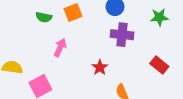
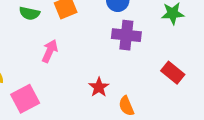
red star: (100, 67) -> (99, 87), moved

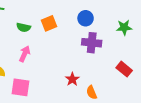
pink arrow: (50, 51) -> (25, 54), moved
pink square: (25, 99) -> (21, 87), turned 36

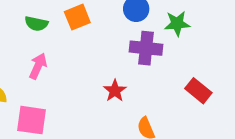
green star: (124, 27) -> (177, 24), moved
red star: (72, 79) -> (115, 91), moved

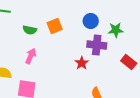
red star: (115, 91) -> (82, 63), moved
red rectangle: (198, 91) -> (129, 62), moved

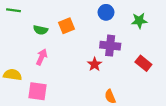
blue circle: (91, 21) -> (106, 12), moved
green star: (116, 30) -> (139, 21), moved

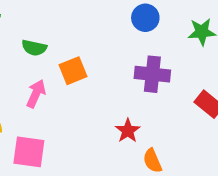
orange square: (67, 26) -> (73, 71), moved
red star: (95, 64) -> (128, 131), moved

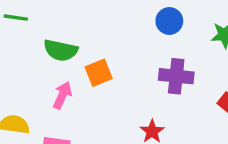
green semicircle: (34, 48) -> (61, 50), size x1.4

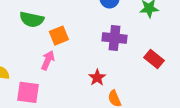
pink arrow: (62, 95) -> (48, 60), moved

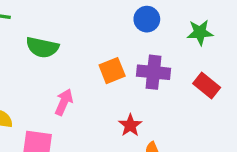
orange square: (59, 36) -> (112, 71), moved
red rectangle: (154, 59) -> (207, 85), moved

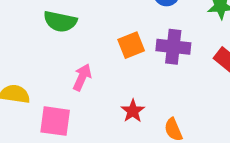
red star: (130, 125) -> (133, 111), moved

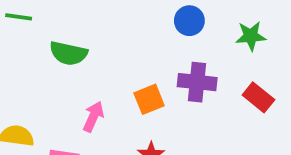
orange square: (131, 45) -> (149, 99), moved

